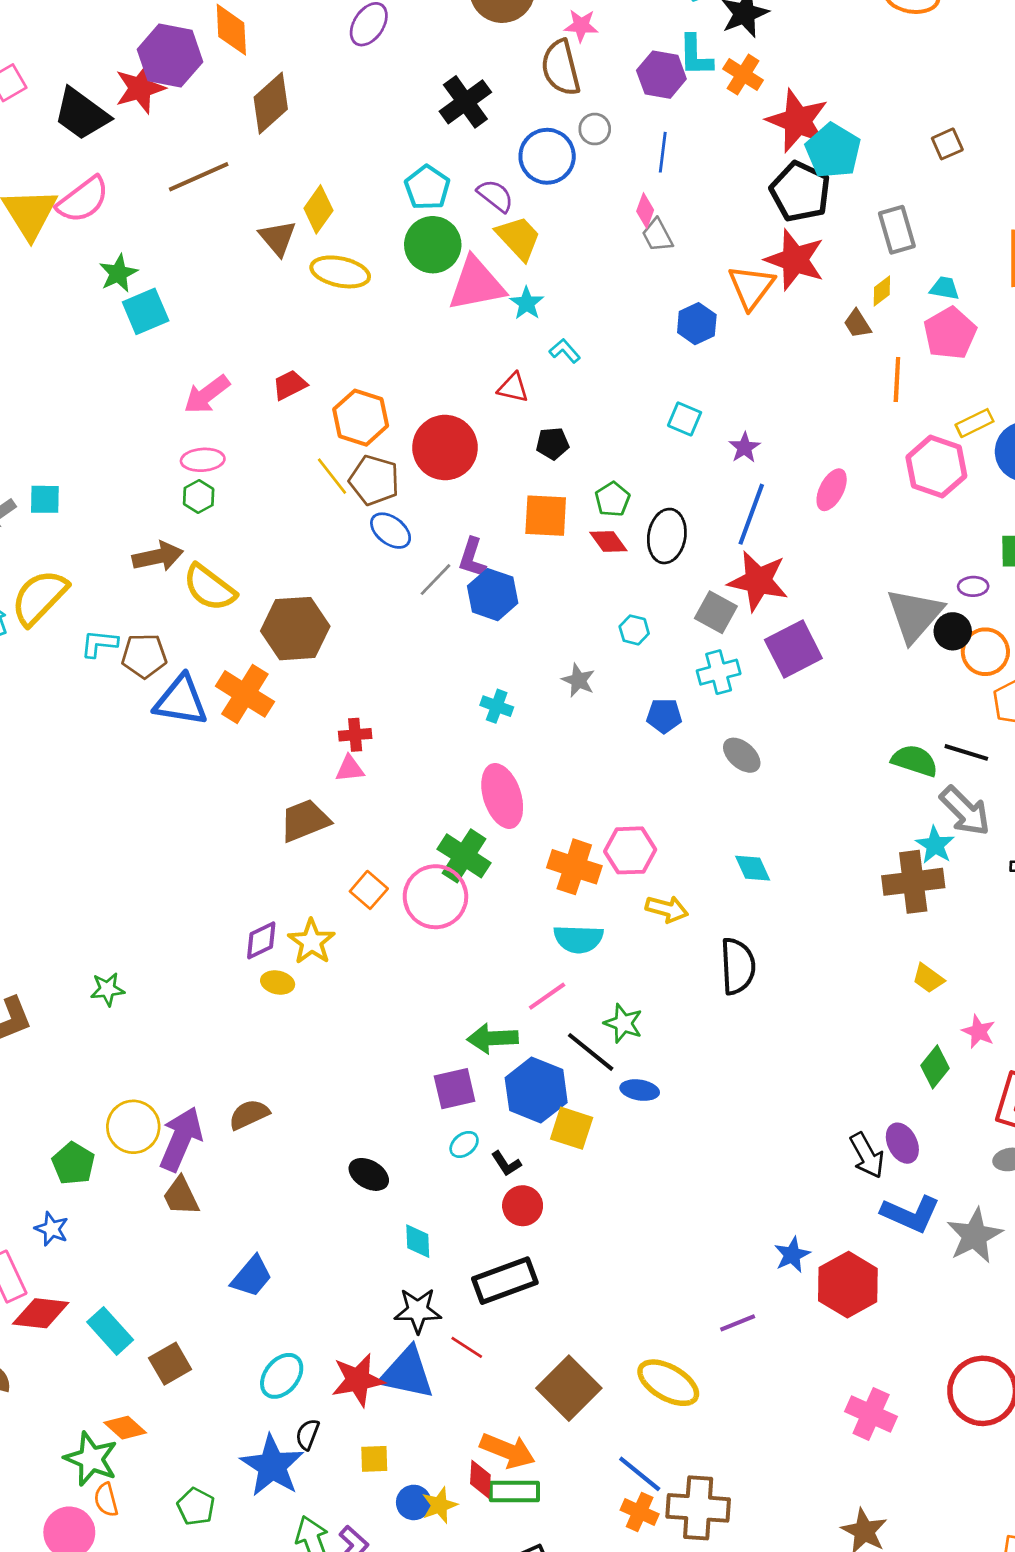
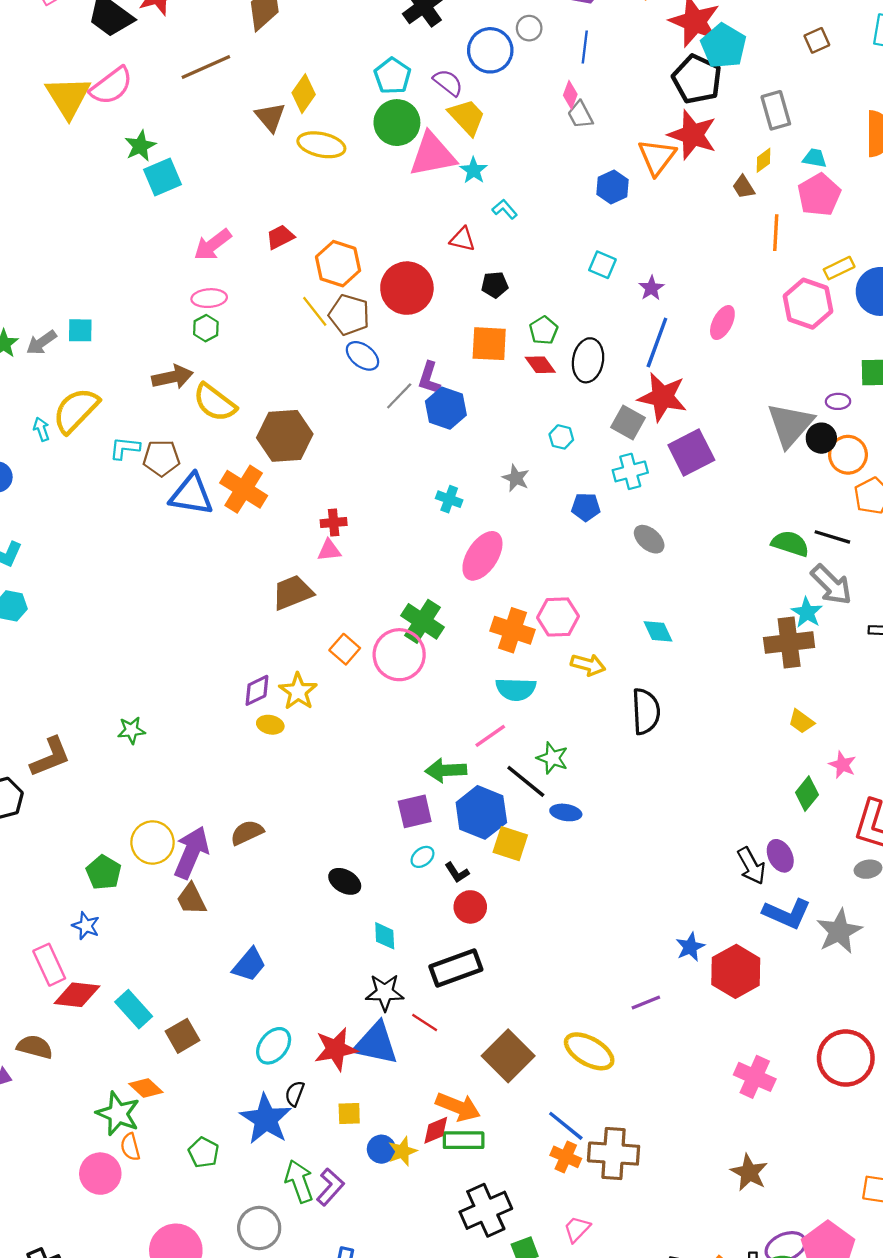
pink ellipse: (502, 796) -> (482, 556), moved, turned 51
red diamond: (480, 1479) -> (436, 1130), turned 64

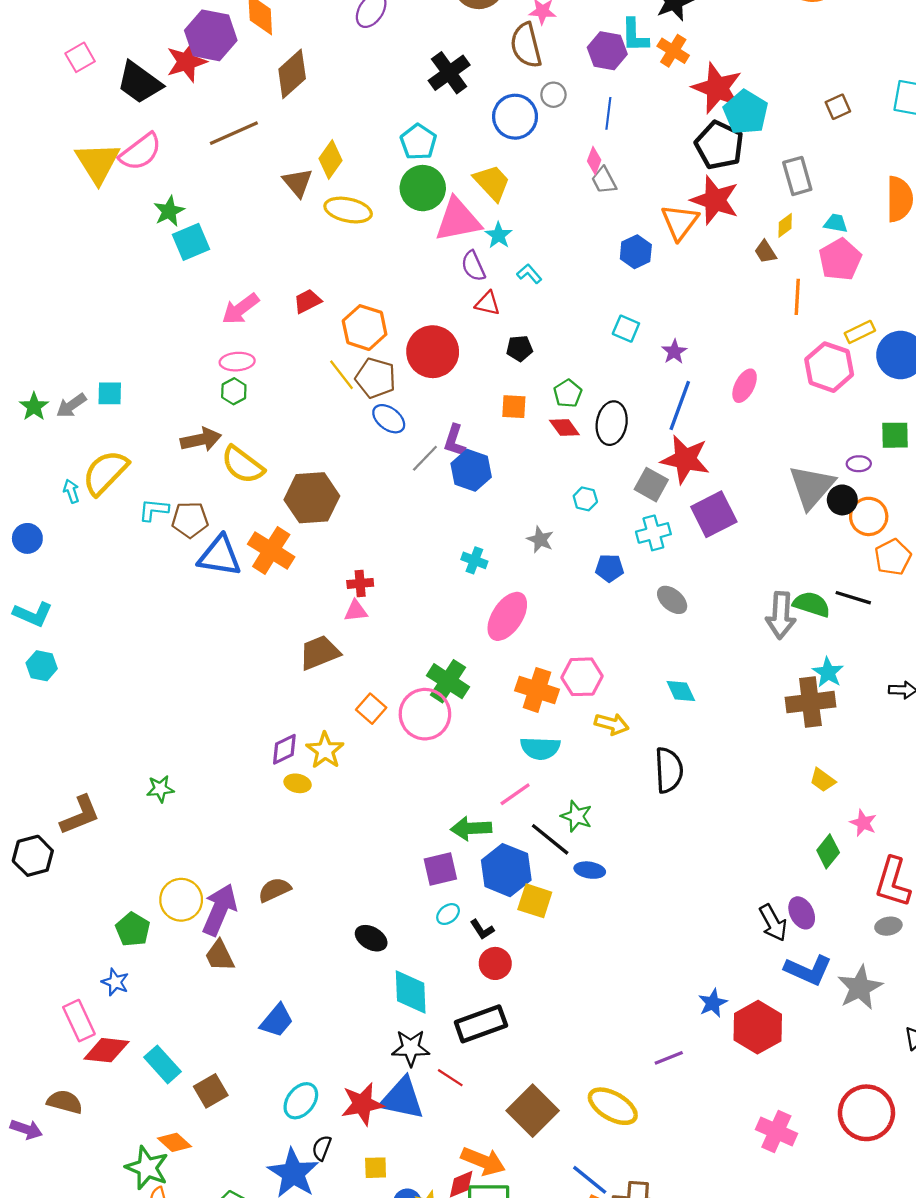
purple semicircle: (448, 83) -> (473, 266), moved, turned -152
orange square: (489, 344) -> (514, 407), size x0.7
gray arrow: (831, 585) -> (781, 615), moved, turned 48
cyan diamond: (385, 936) -> (411, 992), size x1.6

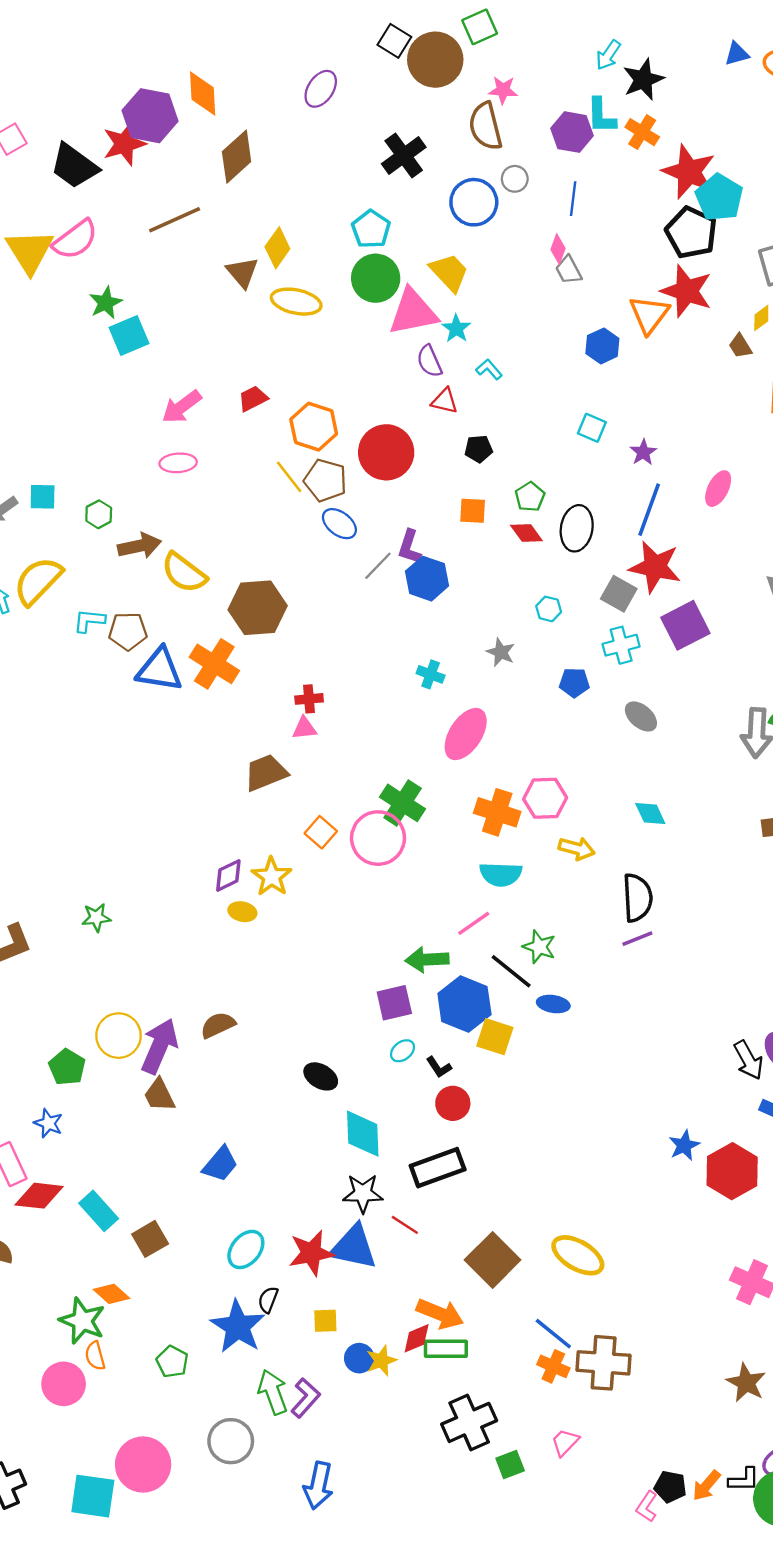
green hexagon: (234, 391) -> (99, 514), moved
purple line: (669, 1058) -> (637, 939), moved

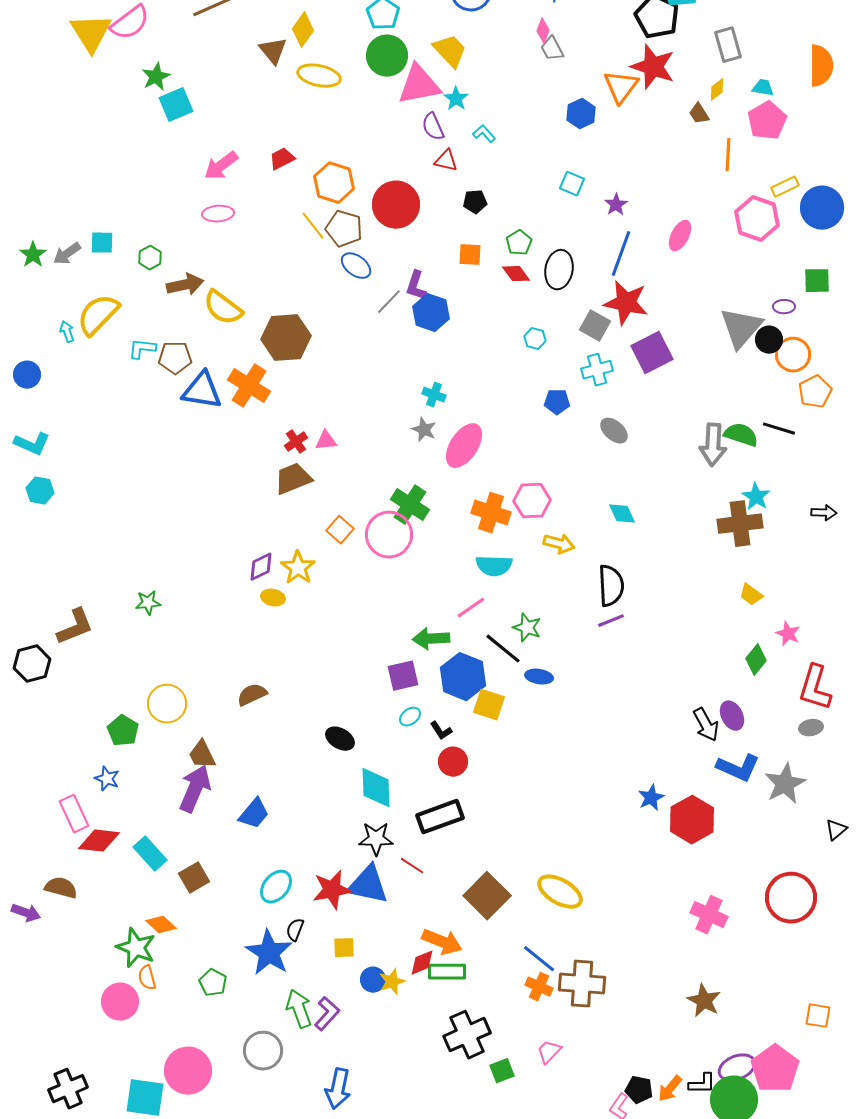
gray star: (501, 652) -> (424, 430), moved
red cross: (309, 699) -> (296, 442), moved, turned -30
purple arrow: (159, 1046) -> (195, 789), moved

